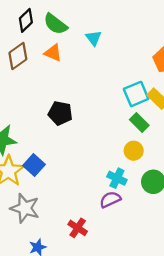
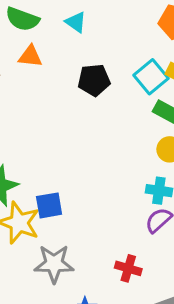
black pentagon: (60, 113) -> (94, 80), moved
blue square: (34, 165) -> (49, 205), turned -35

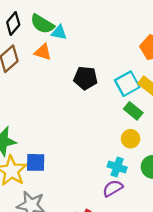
cyan triangle: (76, 22) -> (59, 32), moved, turned -35

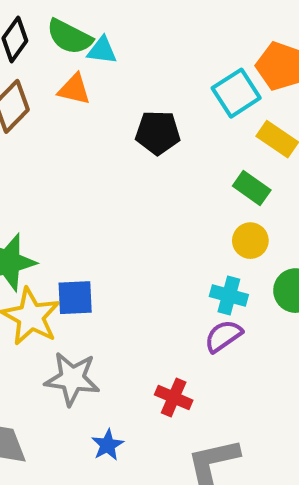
cyan square: (127, 84) -> (236, 93), moved

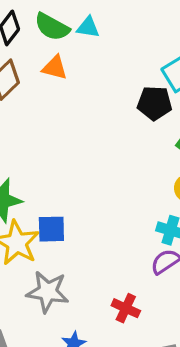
cyan triangle: (102, 50) -> (88, 27), moved
black pentagon: (158, 133) -> (155, 103), moved

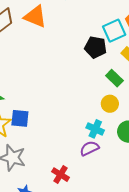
orange triangle: (55, 68) -> (35, 17), size x1.4

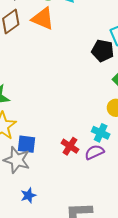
blue square: (20, 118) -> (26, 144), moved
red cross: (61, 175) -> (70, 146), moved

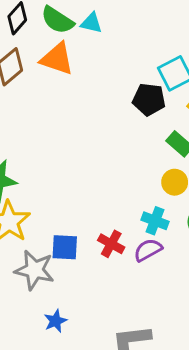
blue square: (26, 144) -> (65, 247), moved

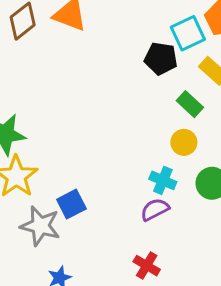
red cross: (111, 244) -> (147, 266), moved
blue square: (65, 247) -> (71, 204), turned -32

